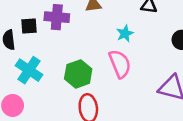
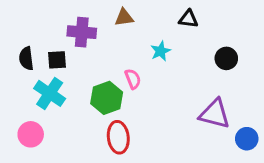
black square: (29, 26) -> (57, 60), moved
pink semicircle: (120, 64) -> (133, 79), moved, size x0.6

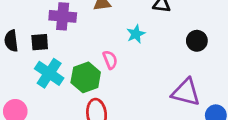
cyan cross: (50, 93) -> (49, 73), moved

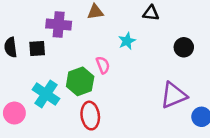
cyan cross: (49, 73) -> (46, 94), moved
purple triangle: (186, 92) -> (174, 95), turned -36

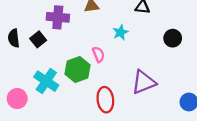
black square: (37, 49) -> (38, 39), turned -35
purple triangle: (174, 95) -> (144, 82), moved
red ellipse: (90, 116) -> (105, 100), moved

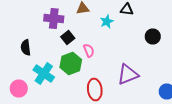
cyan star: (120, 32) -> (107, 22), moved
black semicircle: (14, 38) -> (26, 48), moved
black square: (38, 39) -> (68, 38), moved

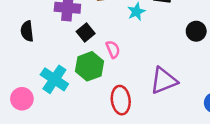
black semicircle: (26, 48) -> (27, 31), moved

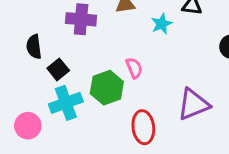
black square: (86, 32) -> (58, 69), moved
cyan cross: (54, 79) -> (66, 103), turned 36

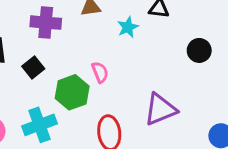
black square: (58, 69) -> (33, 68), moved
cyan cross: (66, 103) -> (39, 125), moved

